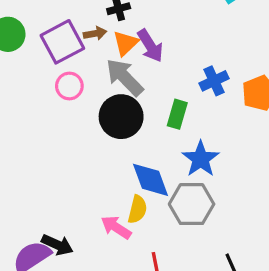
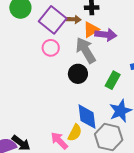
purple square: (62, 42) -> (53, 20), turned -36
purple arrow: (150, 46) -> (106, 35), turned -65
black circle: (121, 117) -> (78, 74), size x0.7

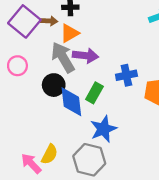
purple arrow: (106, 35) -> (85, 56), moved
pink circle: (51, 48) -> (17, 66), moved
blue diamond: (87, 117) -> (71, 102), moved

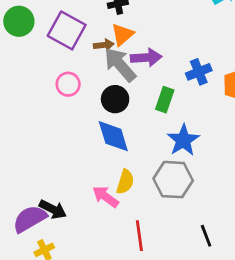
brown arrow: (49, 21) -> (104, 45), moved
blue diamond: (71, 102) -> (113, 136), moved

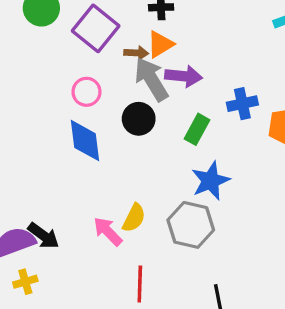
blue diamond: (113, 136) -> (85, 141), moved

